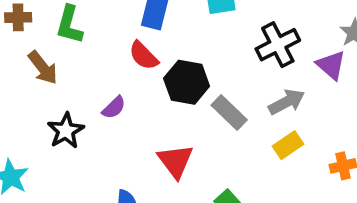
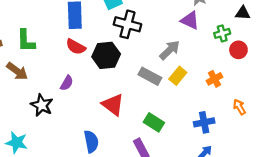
black cross: (278, 45) -> (127, 24), moved, turned -32
gray rectangle: (229, 113) -> (150, 76), moved

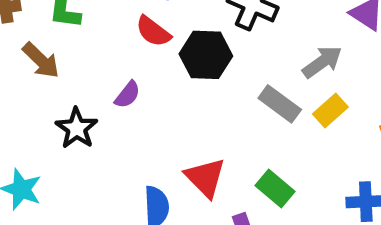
red triangle: (113, 105) -> (205, 178), moved

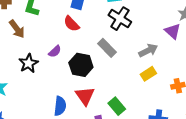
black hexagon: (206, 55) -> (81, 65), moved
gray rectangle: (280, 104) -> (107, 48), moved

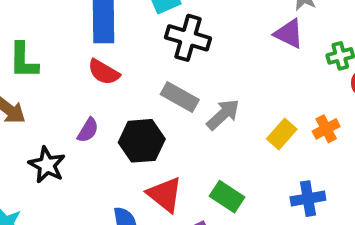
gray arrow: (148, 50) -> (223, 114), moved
yellow rectangle: (148, 74) -> (282, 134), moved

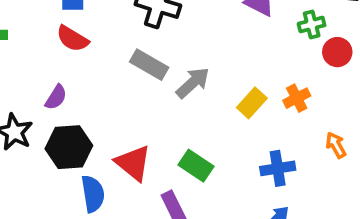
black hexagon: (142, 141) -> (69, 147), moved

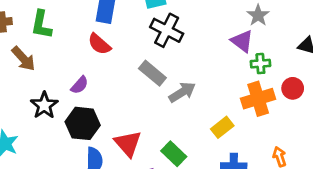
green cross: (312, 24) -> (260, 64), moved
orange cross: (297, 98) -> (258, 99), moved, size x1.6
yellow rectangle: (252, 103) -> (222, 127), moved

